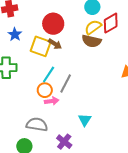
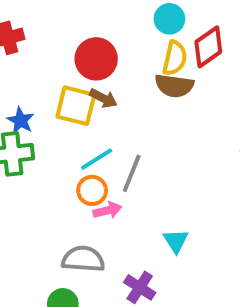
yellow semicircle: (93, 27) -> (175, 58), turned 144
blue star: (15, 34) -> (21, 121), moved
cyan line: (49, 74) -> (97, 159), turned 30

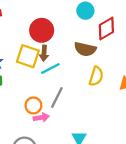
yellow semicircle: (175, 58) -> (96, 76), moved
brown arrow: (103, 98) -> (44, 53), turned 63
cyan line: (97, 159) -> (50, 69), moved

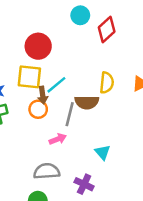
brown semicircle: (85, 49) -> (87, 102), moved
brown arrow: (44, 53) -> (43, 95), moved
orange circle: (33, 105) -> (38, 109), moved

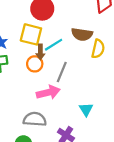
brown semicircle: (87, 102) -> (82, 34), moved
pink arrow: (58, 139) -> (48, 92), size x1.5

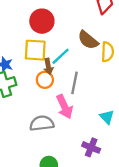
brown semicircle: (82, 34) -> (88, 40), turned 42
pink arrow: (48, 92) -> (64, 107), turned 90
gray semicircle: (35, 119) -> (42, 123), moved

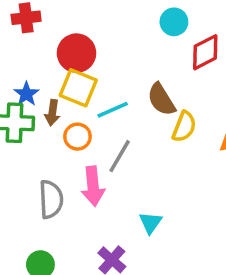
red circle: (42, 21) -> (77, 53), moved
brown arrow: (48, 66) -> (52, 113), moved
gray semicircle: (42, 123) -> (51, 199), turned 75

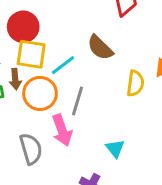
yellow semicircle: (184, 127) -> (135, 83), moved
orange circle: (77, 137) -> (40, 93), size x1.5

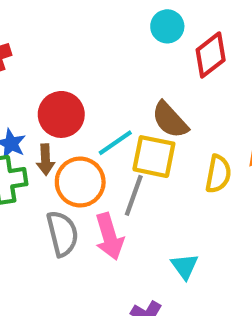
red circle: (23, 27) -> (61, 114), moved
yellow square: (31, 54) -> (154, 157), moved
gray semicircle: (31, 149) -> (62, 234), moved

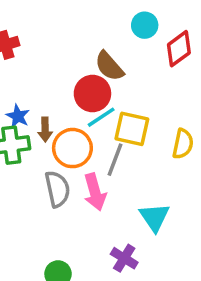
red circle: (61, 114) -> (92, 94), moved
brown semicircle: (170, 120) -> (109, 66), moved
cyan triangle: (185, 266) -> (155, 217), size x1.4

